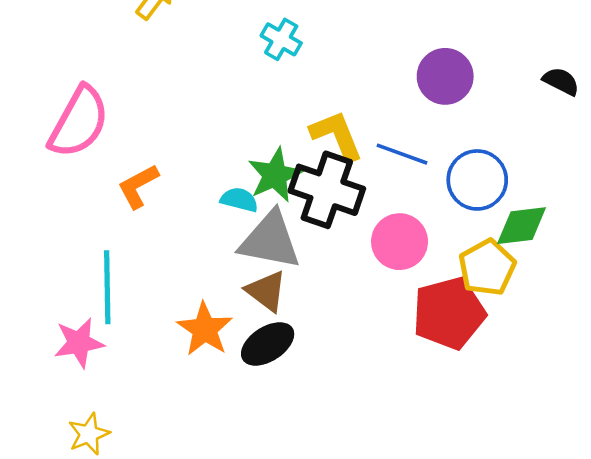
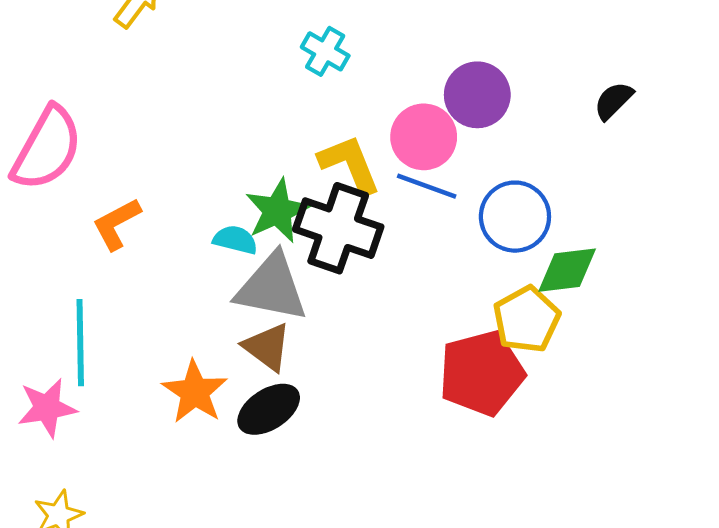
cyan cross: (281, 39) -> (325, 51), moved
black semicircle: (561, 81) -> (613, 101), turned -72
pink circle: (400, 242) -> (424, 137), moved

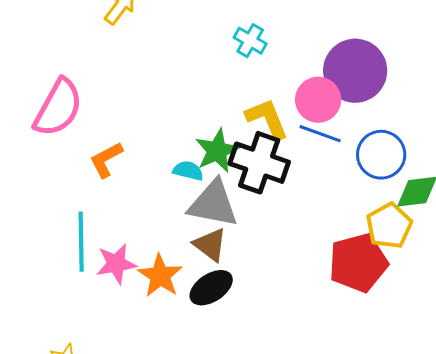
purple circle: (477, 95) -> (355, 71), size x1.4
pink star: (47, 408) -> (116, 264), moved

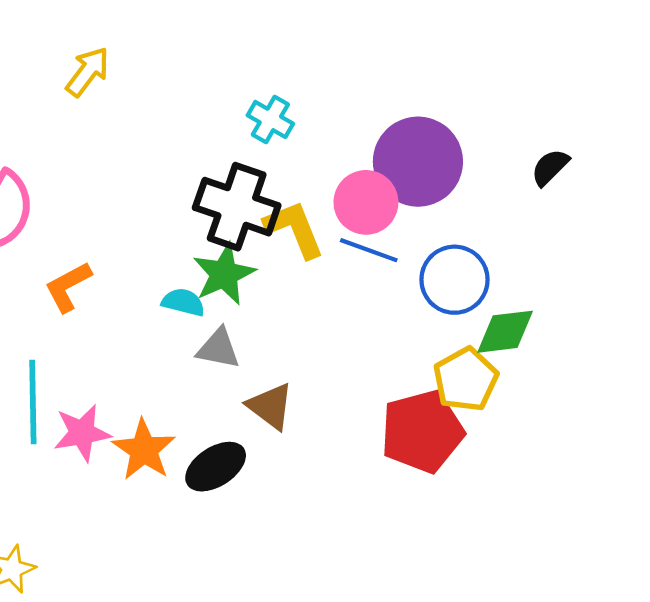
black cross: (259, 163) -> (237, 207), moved
gray triangle: (213, 204) -> (218, 349), size x0.6
brown triangle: (210, 245) -> (270, 406), moved

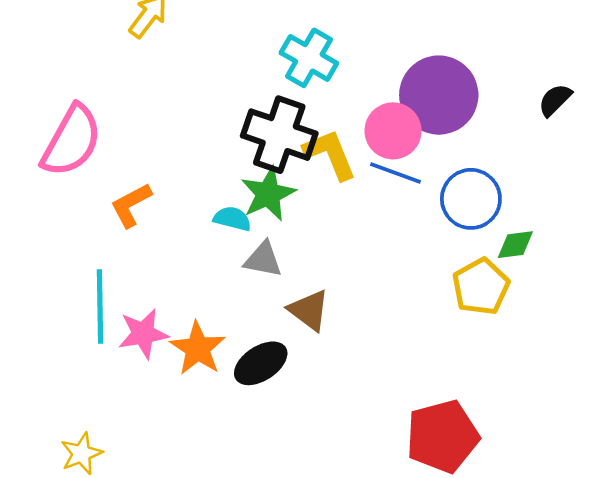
cyan cross: (270, 119) -> (309, 58), size x1.4
green diamond: (505, 332) -> (515, 245), size x0.7
red pentagon: (422, 431) -> (442, 436), moved

